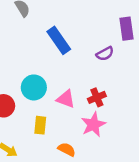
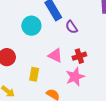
purple semicircle: (105, 54) -> (72, 27), moved, turned 80
cyan circle: (34, 87) -> (31, 26), moved

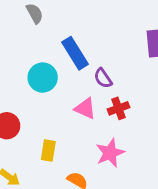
pink triangle: (55, 55) -> (85, 108), moved
red cross: (79, 56) -> (118, 108), moved

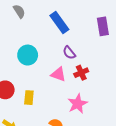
blue rectangle: (75, 53) -> (59, 22), moved
yellow rectangle: (48, 151) -> (29, 98), moved

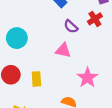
cyan circle: (28, 55) -> (17, 38), moved
red cross: (81, 73) -> (95, 19), moved

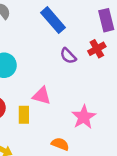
pink triangle: (63, 50) -> (42, 96), moved

